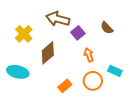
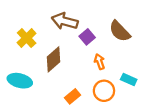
brown semicircle: (107, 28) -> (120, 31), size x1.5

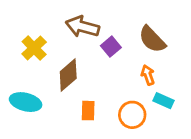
orange arrow: (99, 62) -> (148, 75), moved
orange rectangle: (73, 96) -> (88, 111), moved, turned -48

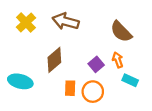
purple square: (111, 47) -> (96, 64), moved
yellow cross: (34, 48) -> (26, 23), moved
orange circle: (132, 115) -> (93, 92), moved

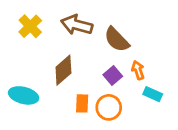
brown semicircle: (121, 32) -> (117, 40), moved

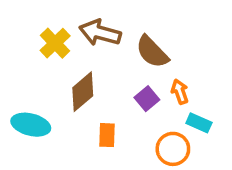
yellow cross: (30, 26) -> (55, 43), moved
orange circle: (109, 107) -> (173, 149), moved

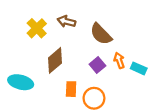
brown arrow: (100, 33) -> (66, 21), size x0.7
cyan rectangle: (199, 123) -> (139, 68), moved
orange circle: (173, 149) -> (94, 98), moved

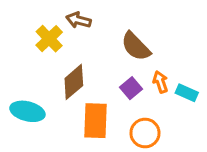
brown arrow: (66, 21) -> (78, 20), moved
orange rectangle: (71, 89) -> (95, 121), size x1.6
orange circle: (94, 98) -> (145, 133), moved

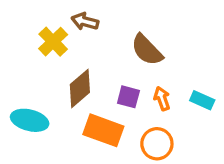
orange arrow: (160, 82) -> (162, 99), moved
purple square: (131, 88) -> (128, 97), moved, turned -35
orange rectangle: (95, 121) -> (103, 130), turned -72

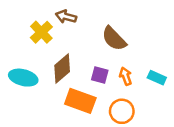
cyan ellipse: (30, 120) -> (23, 78), moved

